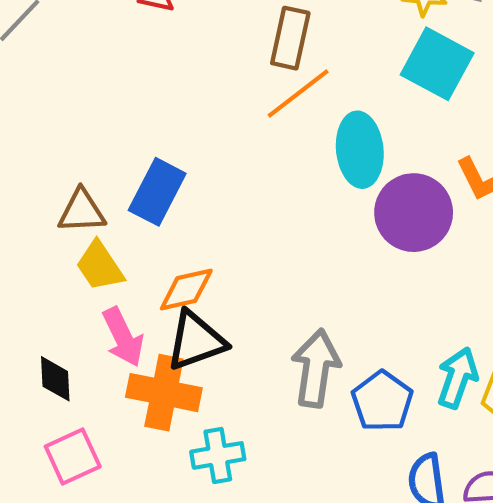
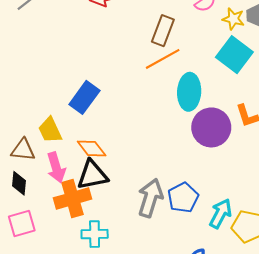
brown triangle: (82, 211) -> (23, 150), moved
orange diamond: (186, 290) -> (92, 149), turned 56
orange cross: (164, 393) -> (72, 198), turned -36
blue pentagon: (382, 401) -> (183, 198), moved

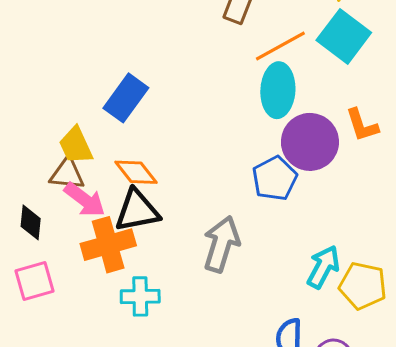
orange line: (163, 59) -> (280, 46), moved
brown triangle: (23, 150) -> (67, 174), moved
pink arrow: (56, 168) -> (85, 200), turned -36
blue pentagon: (183, 198) -> (275, 179), moved

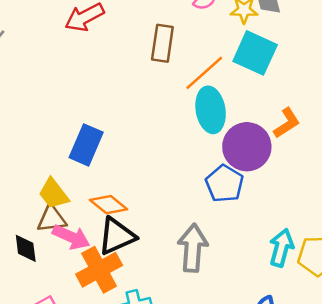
orange L-shape: (362, 125) -> (287, 123), turned -92
black diamond: (31, 222) -> (26, 248), moved

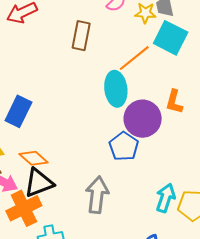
cyan square: (255, 53) -> (171, 38), moved
orange line: (204, 73) -> (134, 58), moved
orange L-shape: (287, 123) -> (174, 102), turned 135

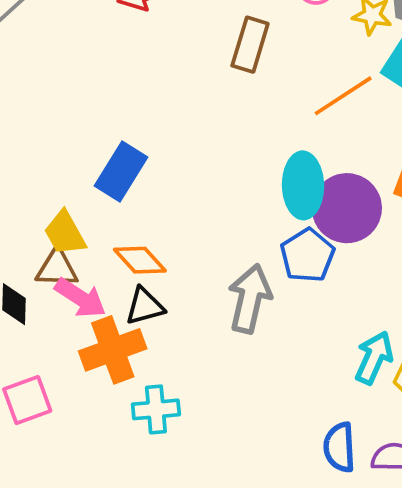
cyan ellipse: (116, 89) -> (303, 185), moved
black triangle: (39, 183) -> (145, 306), size x0.7
gray arrow: (97, 195) -> (250, 299), moved

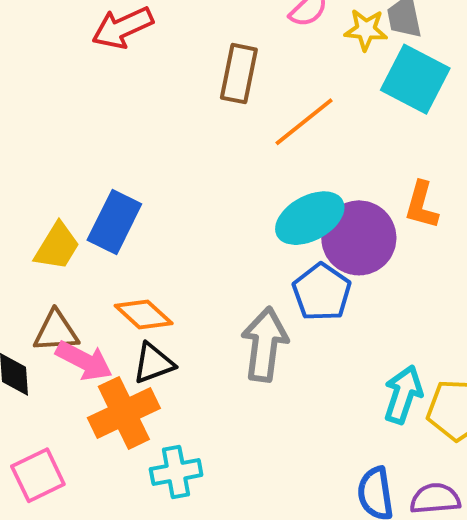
orange line: (343, 96) -> (304, 122), moved
cyan ellipse: (303, 185) -> (310, 218), turned 68
yellow trapezoid: (65, 233) -> (57, 246), moved, turned -114

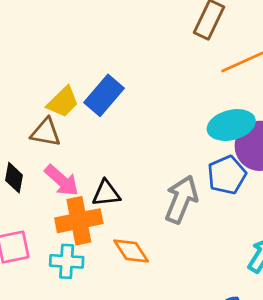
orange diamond: (144, 315) -> (131, 251), moved
brown triangle: (56, 331) -> (46, 132), moved
cyan cross: (176, 472) -> (67, 261), moved

